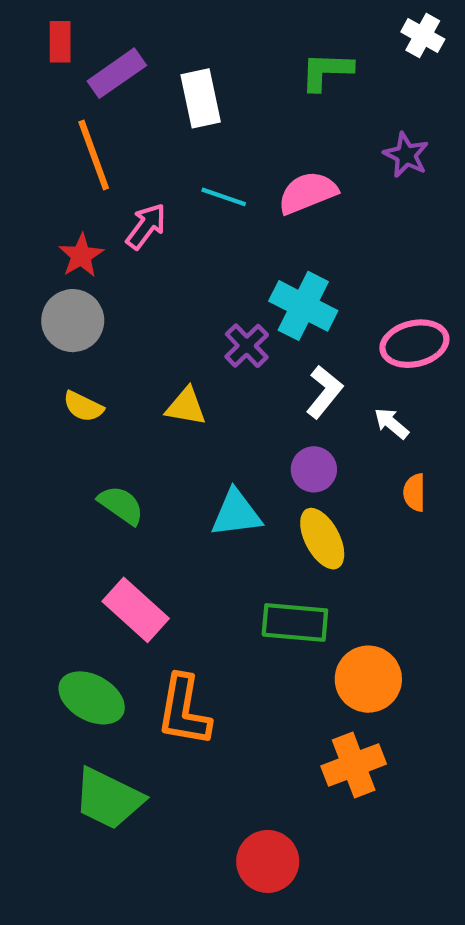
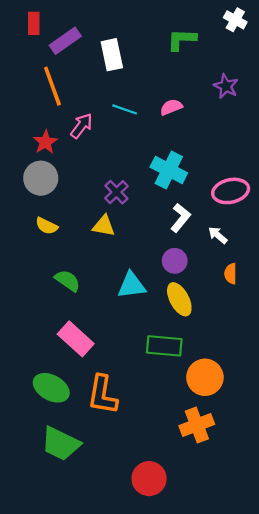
pink semicircle: (308, 193) -> (171, 107), size x0.7
purple cross: (247, 346) -> (116, 192), moved

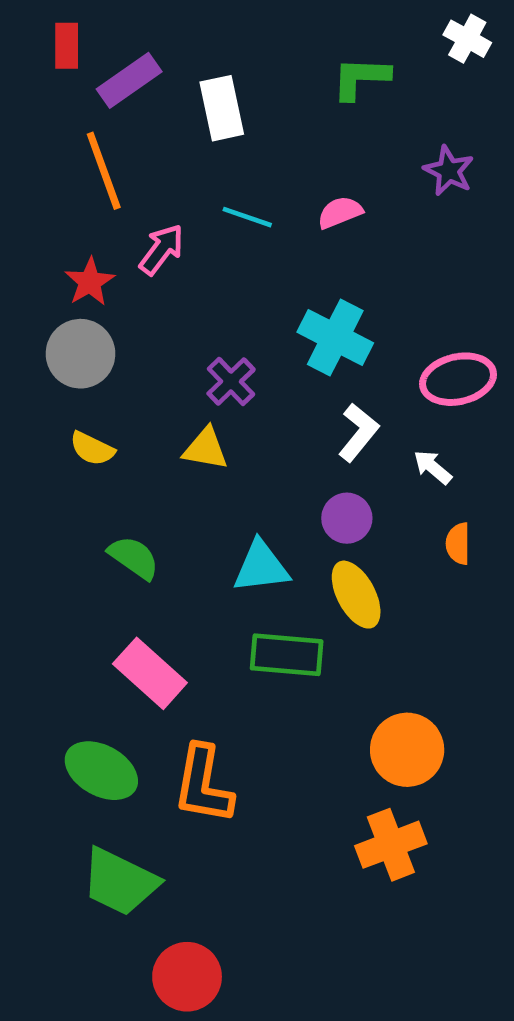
green rectangle: (164, 346) -> (287, 655), moved
red circle: (149, 479) -> (187, 977), moved

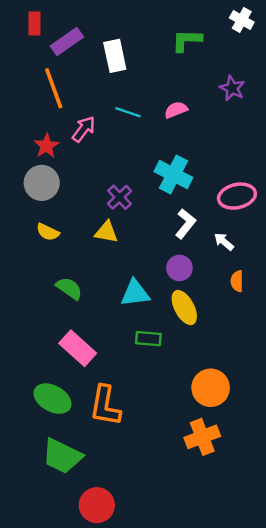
green rectangle: (287, 655) -> (148, 339), size x0.7

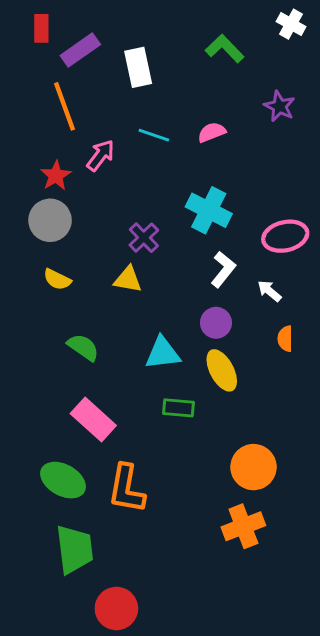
green L-shape: (187, 40) -> (225, 49), turned 44
green trapezoid: (62, 456) -> (75, 549), turned -123

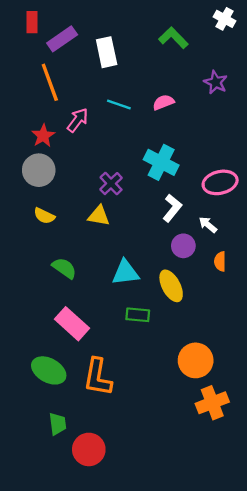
purple circle: (216, 323) -> (183, 246), moved
orange cross: (243, 526) -> (212, 403), moved
green trapezoid: (75, 549) -> (58, 424), size x0.6
red circle: (116, 608) -> (89, 449), moved

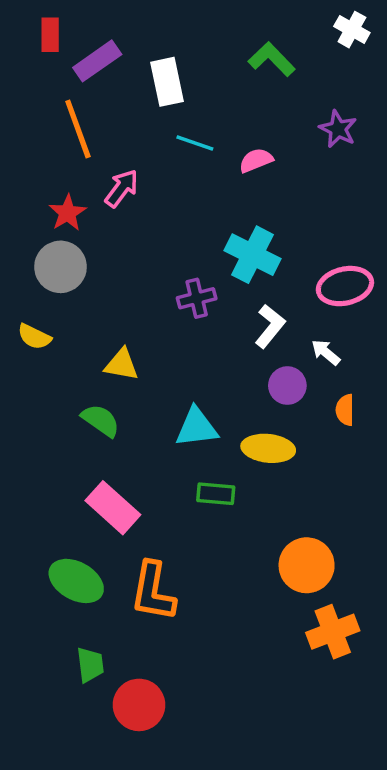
cyan line: (119, 105) -> (195, 143), moved
purple cross: (111, 184) -> (197, 298), moved, turned 30
yellow semicircle: (44, 216) -> (34, 337), moved
yellow triangle: (99, 216) -> (122, 365), moved
yellow ellipse: (171, 286) -> (268, 448), turned -56

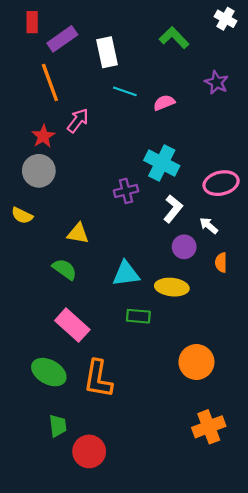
orange cross: (333, 632) -> (209, 427), moved

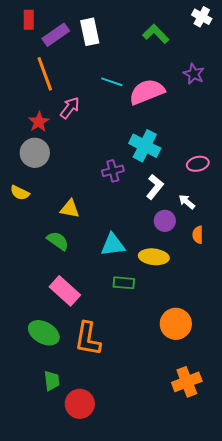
white rectangle: (107, 52) -> (90, 32), moved
pink semicircle: (164, 103) -> (147, 92), size x1.8
pink ellipse: (221, 183) -> (198, 164), size x0.7

